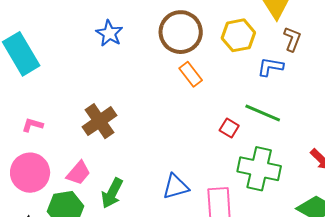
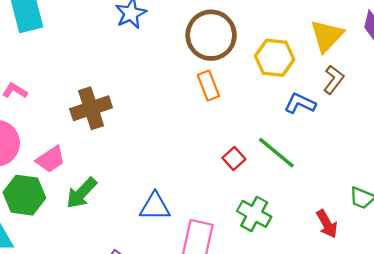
green cross: (259, 169) -> (254, 214), size x0.7

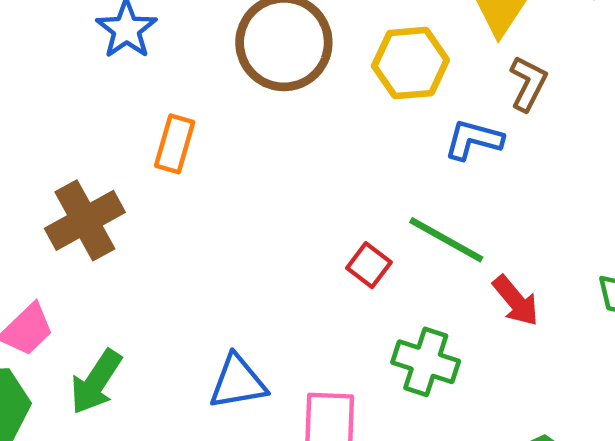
orange rectangle: (208, 86) -> (175, 144), moved, turned 48
red arrow: (327, 224) -> (516, 301), moved

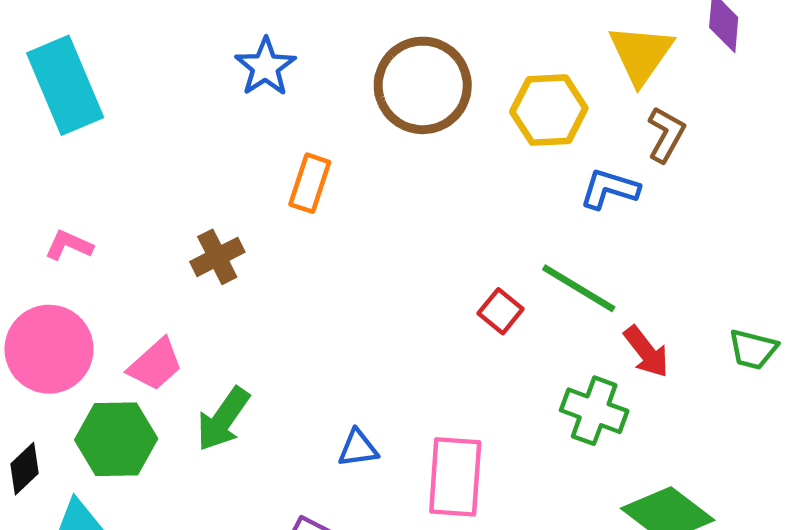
brown cross: (85, 220) -> (217, 257), size x0.7
green cross: (426, 362) -> (594, 411), moved
blue triangle: (238, 382) -> (358, 448), moved, size x0.7

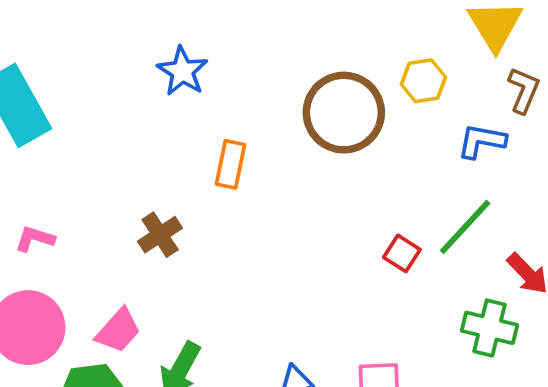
brown circle: (423, 85) -> (344, 113), moved
yellow hexagon: (549, 110) -> (423, 81), size x0.7
green line: (579, 288) -> (465, 227), turned -72

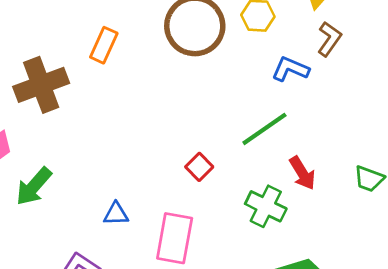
brown cross: (160, 235) -> (41, 85), size x1.6
red square: (402, 253) -> (199, 167), moved

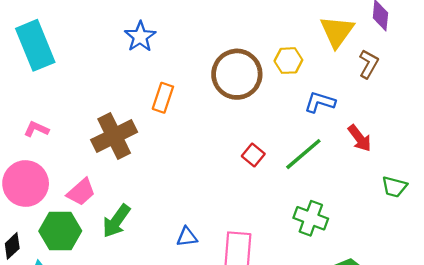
brown L-shape: (329, 39) -> (369, 64), moved
red square: (199, 167) -> (253, 155), moved
red arrow: (302, 173) -> (360, 138), moved

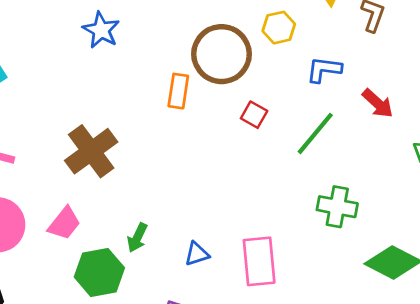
orange rectangle: (163, 98) -> (178, 91), moved
red square: (253, 155) -> (254, 115), moved
green arrow: (116, 221) -> (137, 238), moved, size x0.7
green hexagon: (60, 231) -> (99, 272), moved

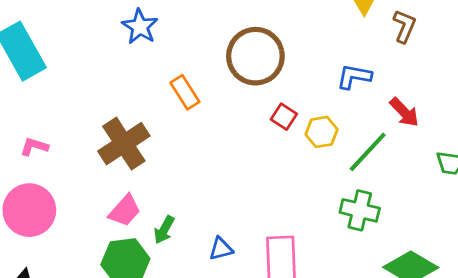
yellow hexagon: (279, 28) -> (322, 132), moved
orange rectangle: (178, 91) -> (185, 92), moved, turned -44
green line: (315, 133) -> (368, 152), moved
pink trapezoid: (64, 223) -> (125, 211), moved

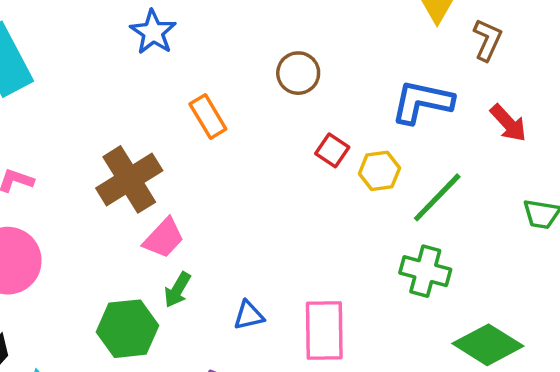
brown circle: (255, 56) -> (298, 73), size x0.6
blue L-shape: (354, 77) -> (422, 102), size x1.4
red arrow: (404, 112) -> (508, 123), moved
pink trapezoid: (125, 211) -> (164, 238), moved

